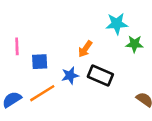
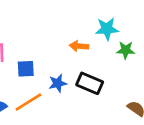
orange arrow: (85, 49) -> (79, 46), moved, turned 60

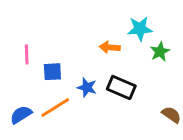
green star: (126, 50) -> (160, 52), turned -30
blue star: (58, 83) -> (87, 87), turned 30

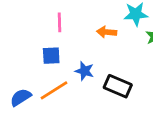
pink line: (27, 54) -> (60, 22), moved
black rectangle: (121, 87) -> (118, 86), moved

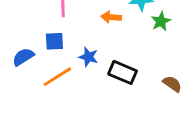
blue semicircle: (21, 97) -> (23, 57), moved

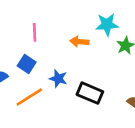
blue square: (54, 41) -> (27, 64), turned 36

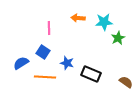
orange arrow: (79, 42) -> (78, 18), moved
orange line: (29, 97) -> (45, 77), turned 35

